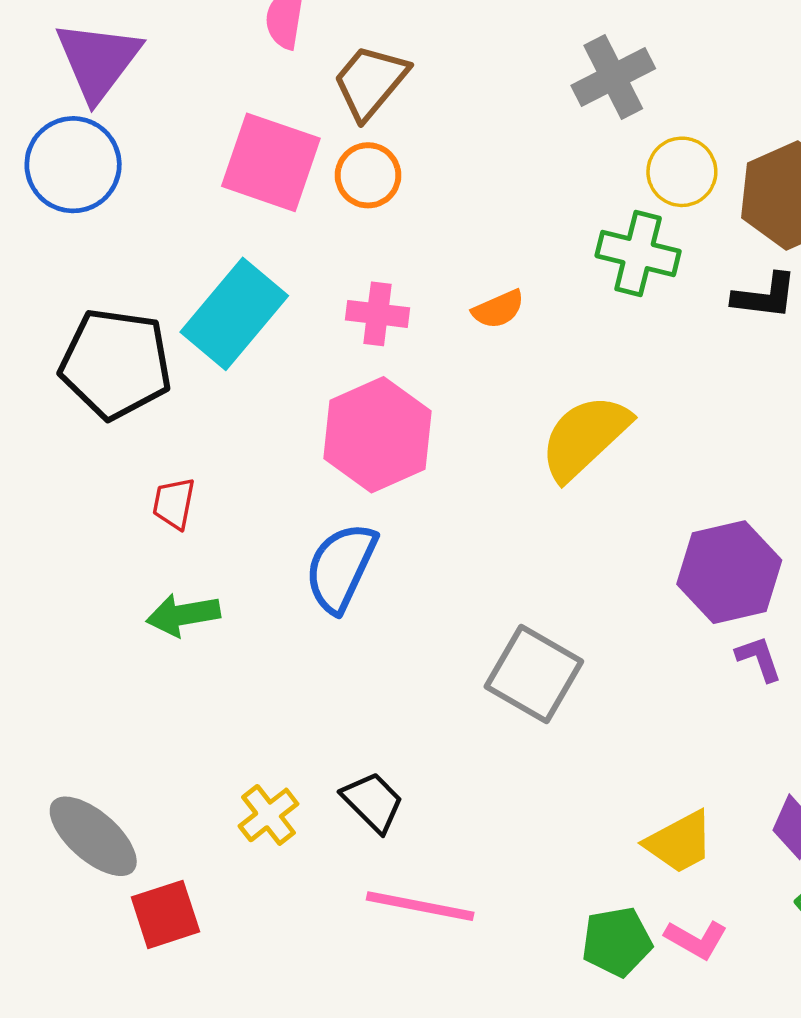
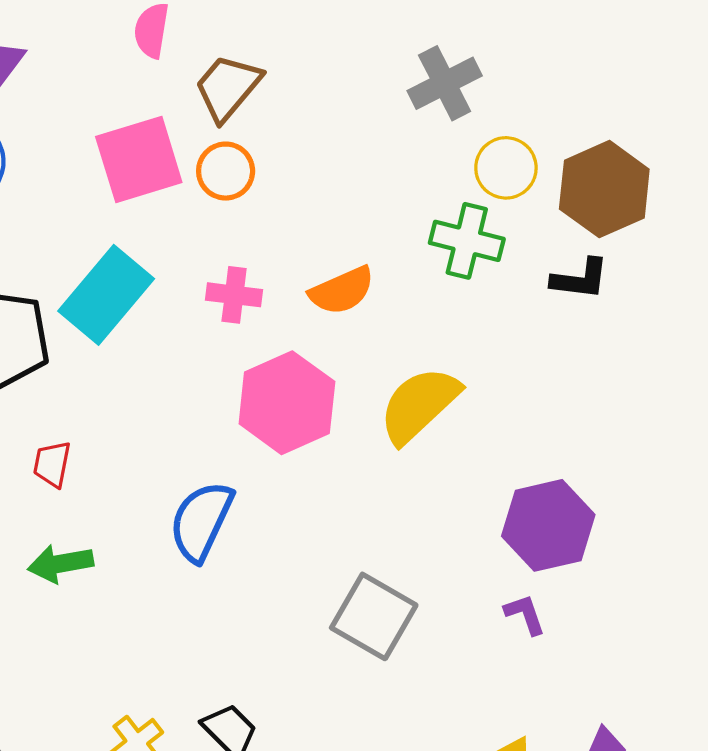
pink square: (271, 162) -> (139, 159), turned -36
orange semicircle: (498, 309) -> (342, 291), size x1.4
pink hexagon: (377, 435) -> (287, 403), moved
purple L-shape: (759, 659) -> (525, 614), moved

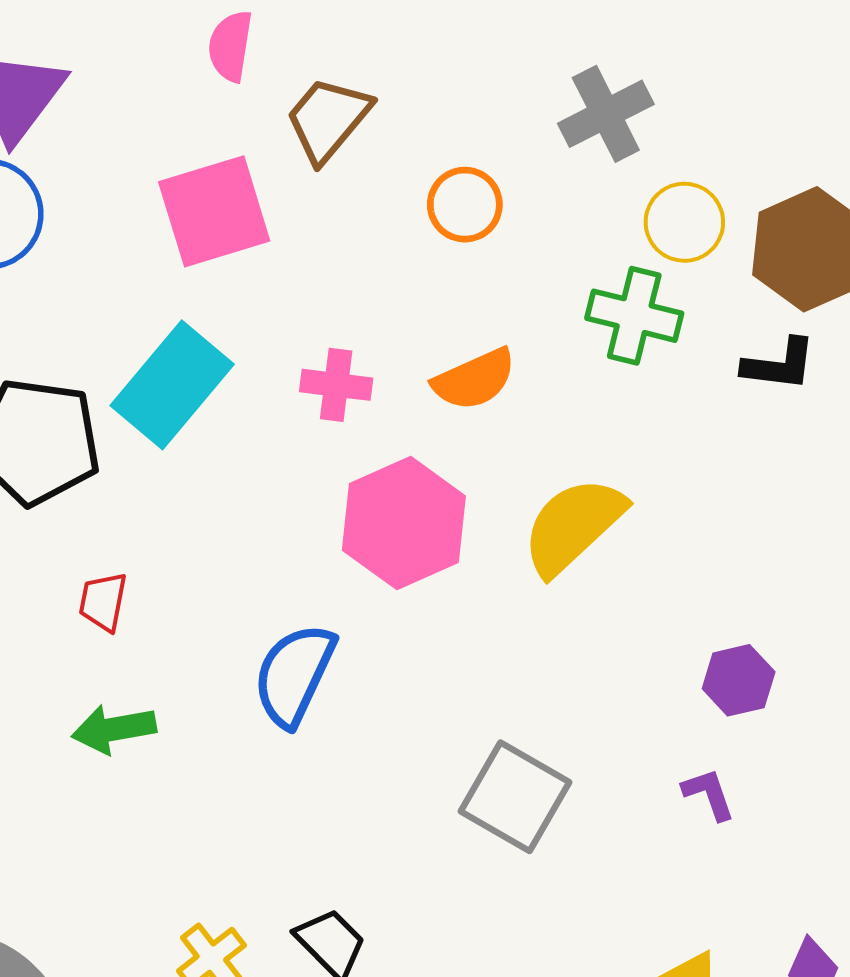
orange circle: (226, 171) -> (465, 205), moved
purple hexagon: (548, 525) -> (739, 680), size x0.6

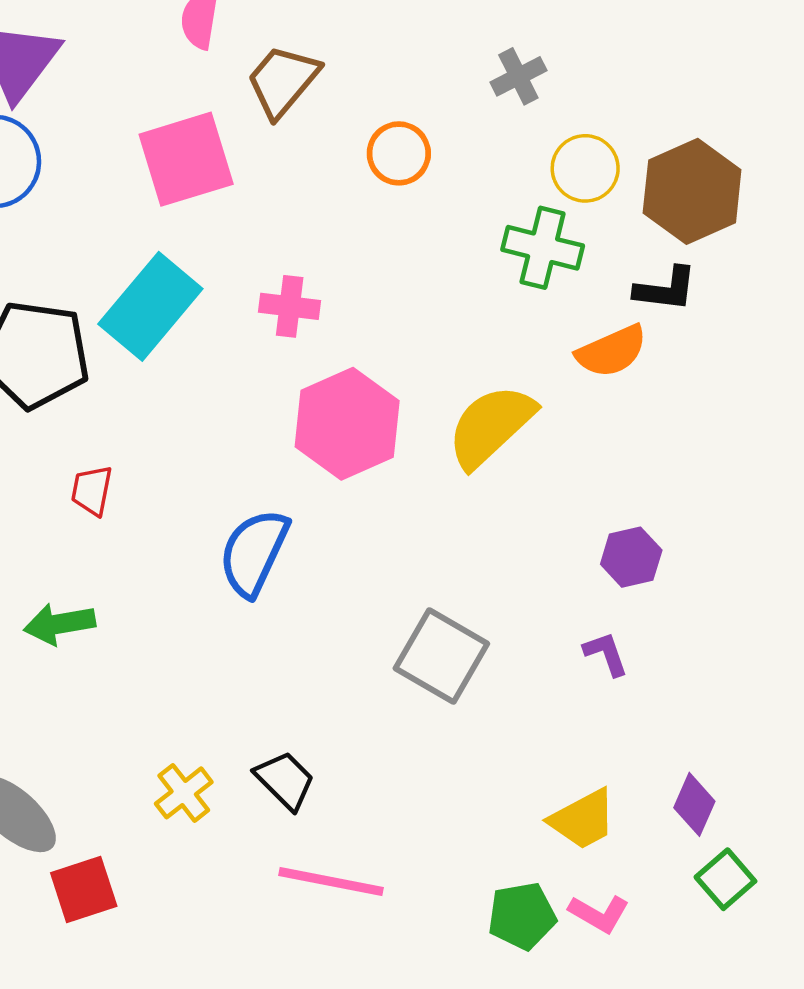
gray cross: (606, 114) -> (518, 76), size x0.7
orange semicircle: (474, 379) -> (612, 351), moved
green arrow: (114, 729) -> (60, 624), moved

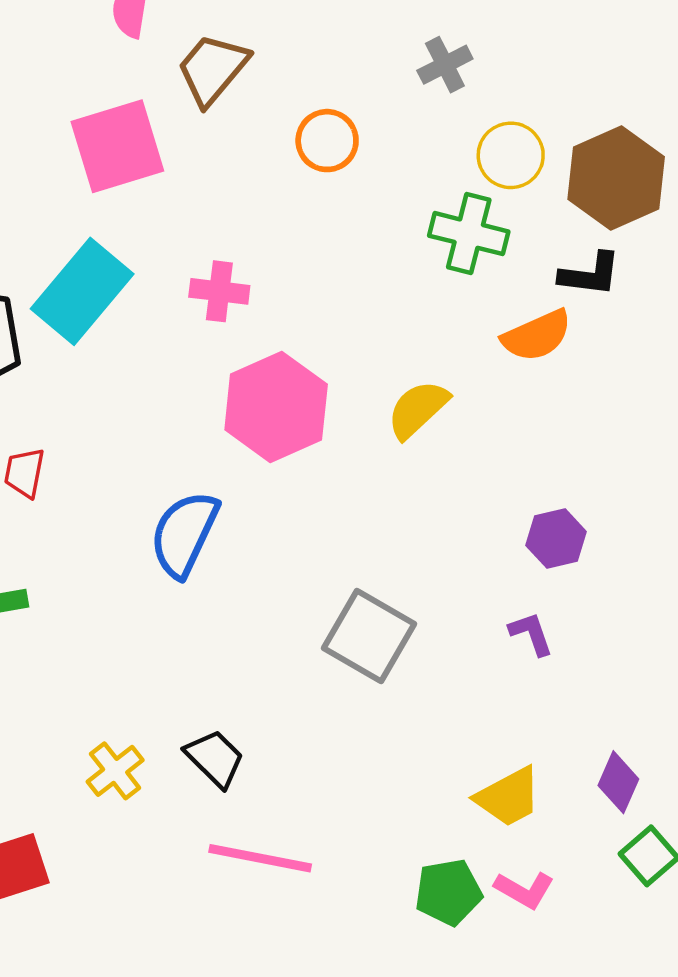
yellow semicircle: (491, 426) -> (418, 409), size x0.7

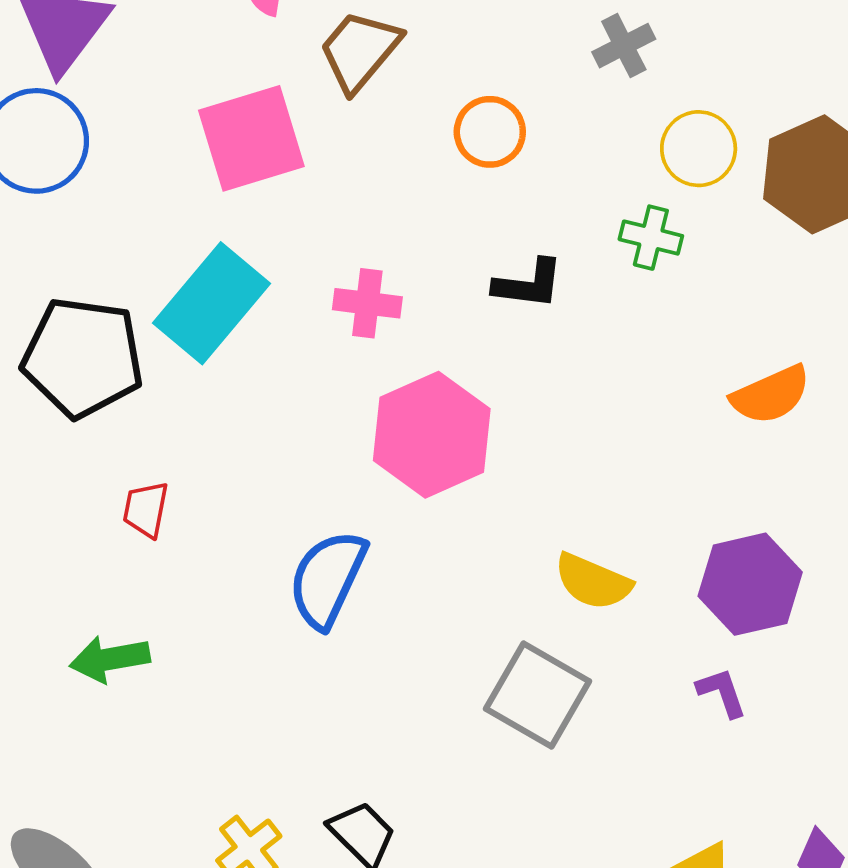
green cross: (469, 234) -> (651, 238), size x0.7
black L-shape: (590, 274) -> (528, 284), moved
orange semicircle: (537, 336) -> (771, 395), moved
yellow semicircle: (418, 409) -> (593, 582), moved, turned -114
purple hexagon: (556, 538) -> (750, 584), size x1.5

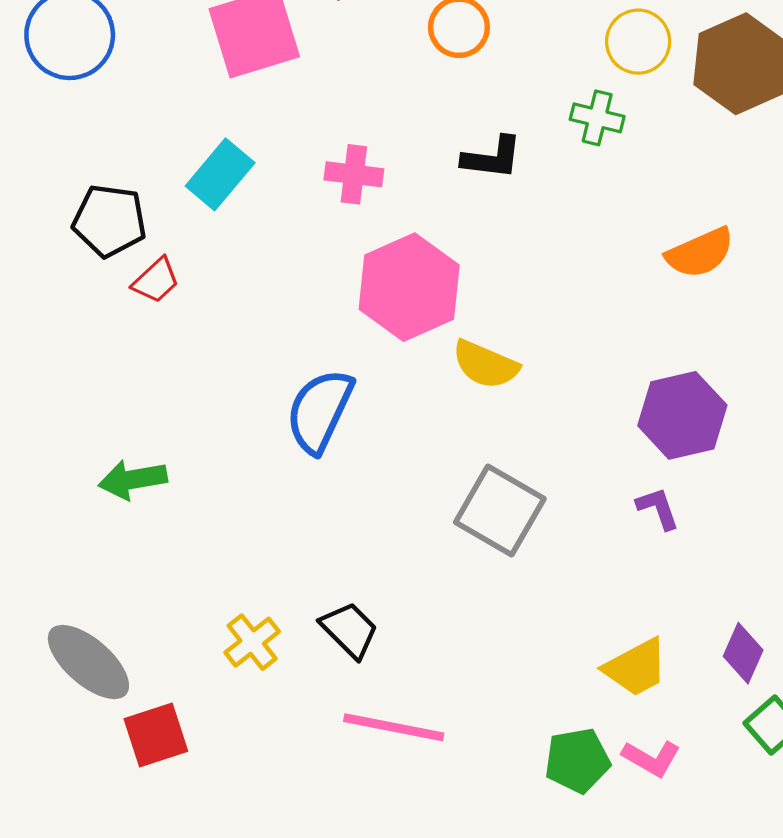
cyan rectangle: (211, 303) -> (220, 174), size x0.7
black pentagon: (83, 357) -> (109, 221), size x0.7
red trapezoid: (146, 509) -> (156, 280), moved, turned -144
yellow semicircle: (593, 582) -> (485, 365), moved

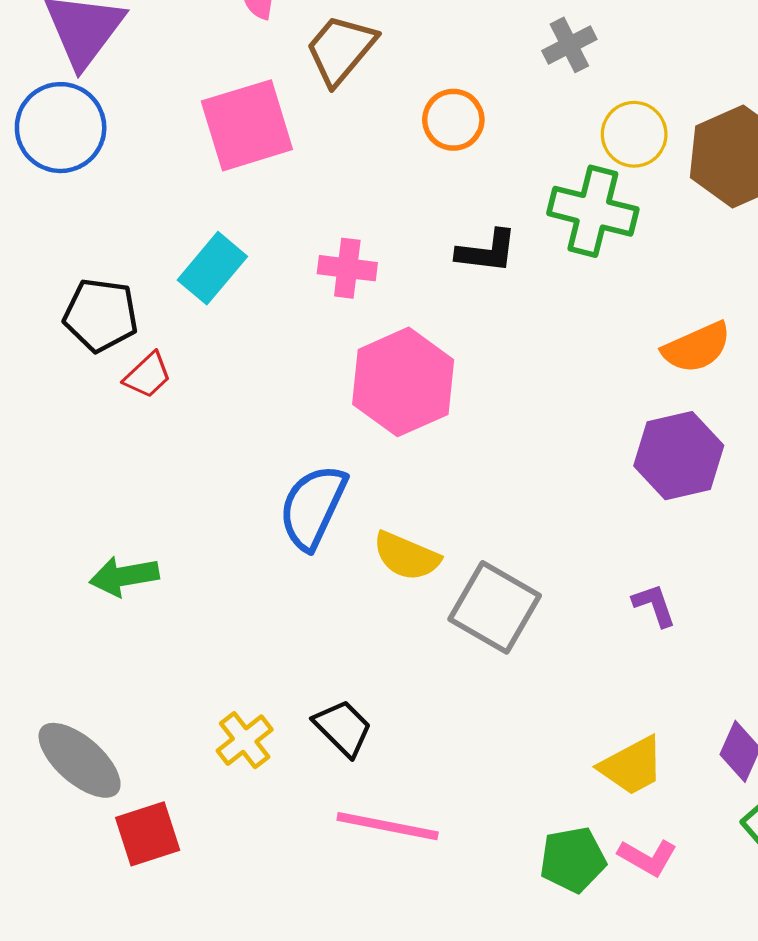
green cross: (597, 118) -> (593, 211), size x1.6
yellow semicircle: (485, 365) -> (406, 556), moved
purple hexagon: (682, 415) -> (679, 456), moved

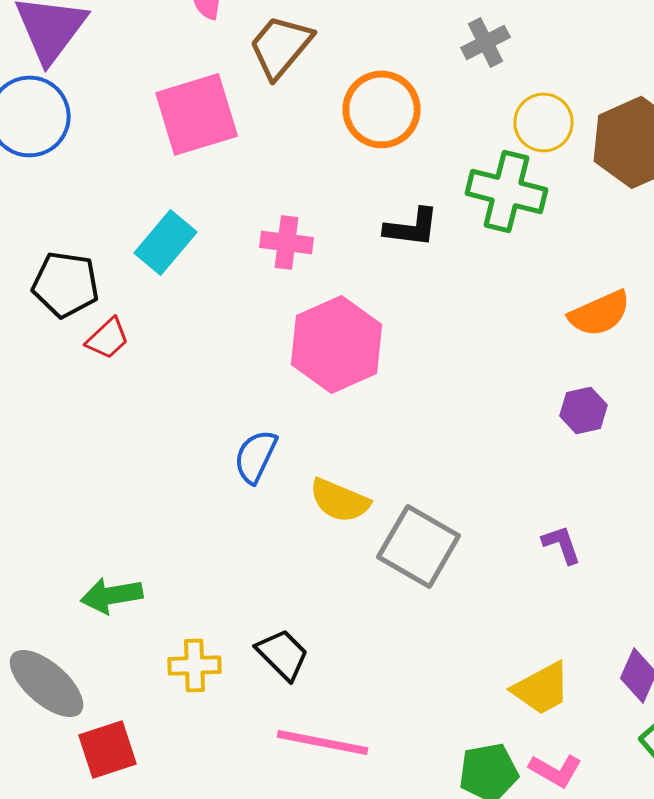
orange circle: (453, 120) -> (382, 109), size x1.4
purple hexagon: (679, 456) -> (584, 410), size x0.6
blue semicircle: (313, 507) -> (256, 456), size x0.7
green arrow: (124, 576) -> (112, 595), moved
yellow cross: (245, 740) -> (195, 665), turned 36

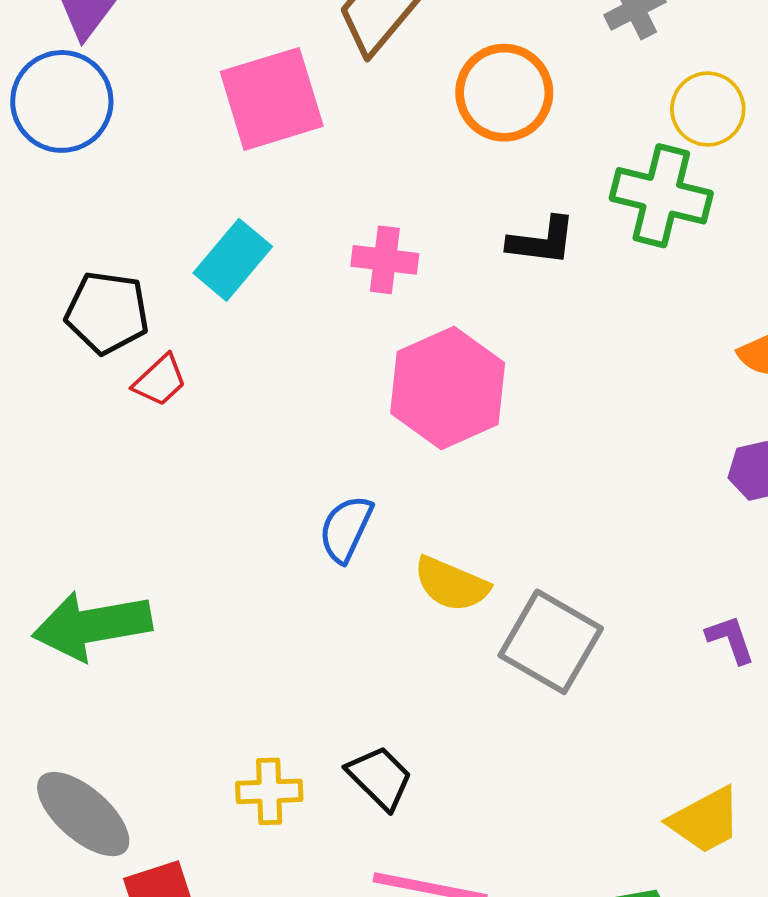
green arrow: (112, 595) -> (92, 626), moved, size x1.5

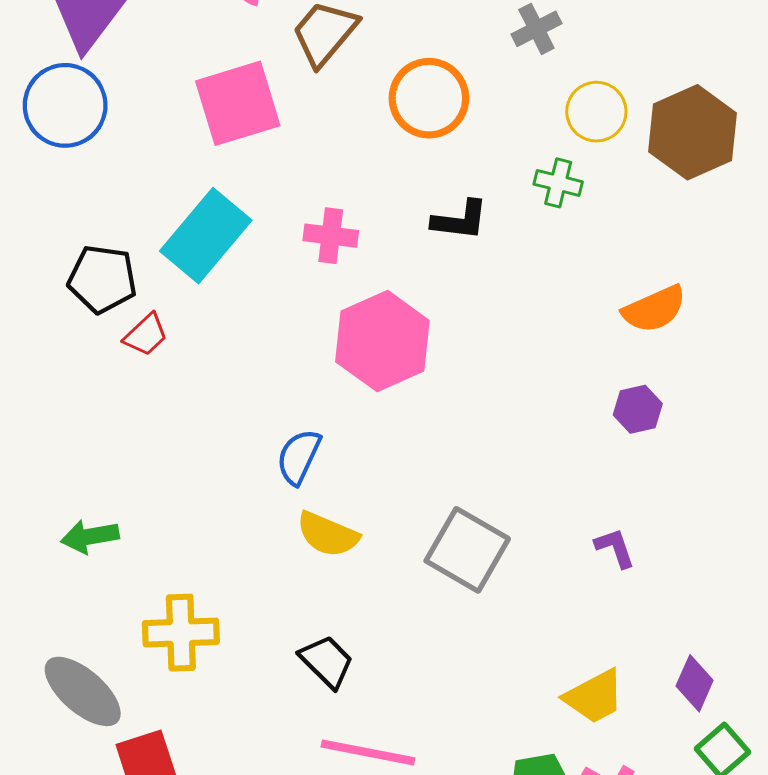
green cross: (661, 196) -> (558, 183), size x0.6
cyan rectangle: (233, 260) -> (206, 236), size x1.4
yellow semicircle: (451, 584) -> (328, 534), moved
green arrow: (92, 626) -> (90, 536), size x0.6
yellow cross: (269, 791) -> (181, 633), moved, size x1.4

